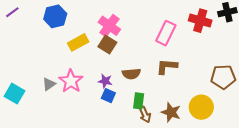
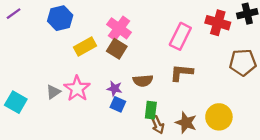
brown pentagon: (223, 77) -> (243, 62), moved

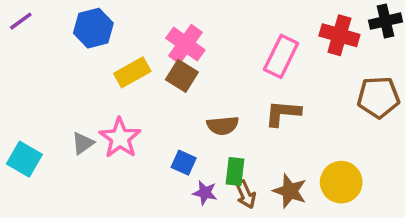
purple star: (115, 89) -> (205, 193), moved

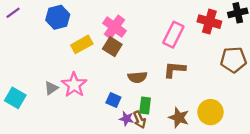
brown arrow: (246, 195) -> (140, 120), moved

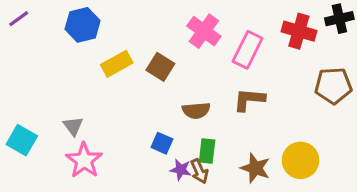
pink cross: (114, 27) -> (204, 31), moved
pink star: (74, 85) -> (84, 160), moved
gray triangle: (51, 88) -> (73, 126), turned -32

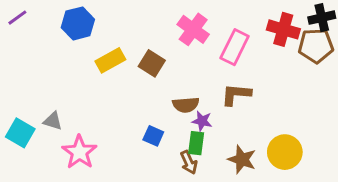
brown pentagon: (333, 86) -> (316, 46), moved
gray triangle: (73, 126) -> (53, 121), moved, turned -36
purple star: (181, 170) -> (202, 121), moved

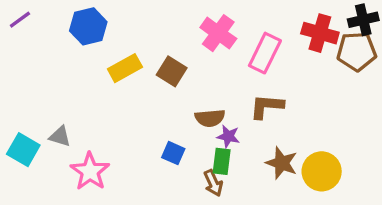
brown star: (242, 159) -> (282, 163), moved

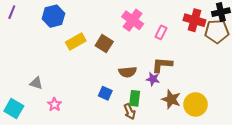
purple line: (20, 20) -> (12, 12), turned -32
pink rectangle: (265, 53) -> (161, 32), size x0.6
purple star: (228, 136) -> (153, 79), moved
cyan square: (23, 150) -> (14, 108), moved
pink star: (90, 171) -> (54, 104), size x0.6

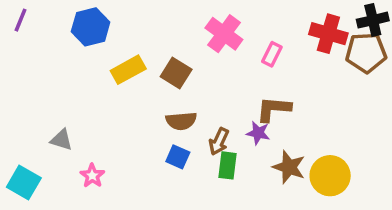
brown semicircle: (128, 72) -> (181, 121), moved
brown arrow: (130, 112) -> (219, 141), moved, turned 49

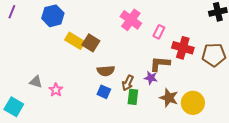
red cross: (328, 34) -> (183, 48), moved
brown pentagon: (366, 53) -> (214, 55), moved
yellow rectangle: (128, 70) -> (75, 41), turned 60
brown square: (176, 73) -> (91, 43), moved
pink star: (92, 176) -> (56, 90), moved

